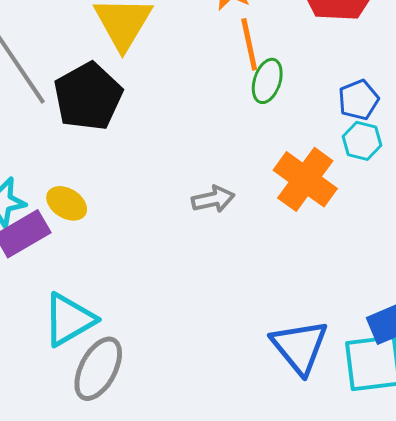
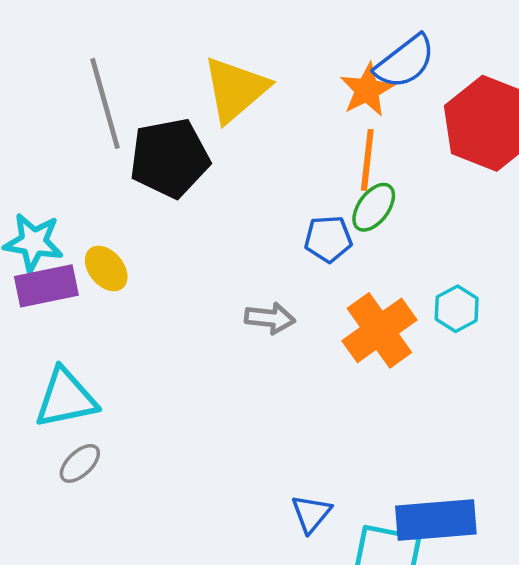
blue pentagon: (359, 100) -> (328, 239), moved
blue triangle: (300, 347) -> (311, 514), size x0.6
gray ellipse: (98, 369) -> (80, 463), size x0.6

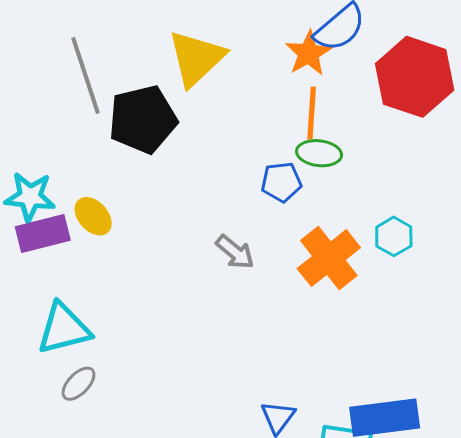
green ellipse: (374, 207) -> (319, 153), turned 63
gray arrow: (270, 318) -> (235, 252), turned 36

